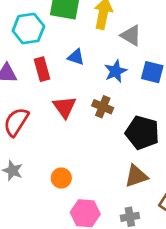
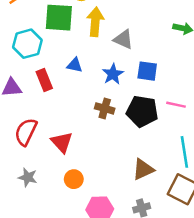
red triangle: (65, 107) -> (62, 142), moved
black pentagon: (142, 133) -> (142, 111), moved

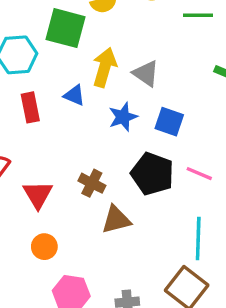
yellow arrow: (95, 22) -> (105, 67), moved
brown cross: (105, 108) -> (92, 183), moved
brown triangle: (143, 169) -> (116, 220), moved

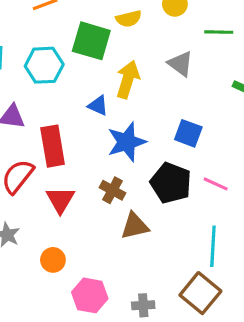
gray triangle: (146, 73) -> (180, 64), moved
red rectangle: (30, 107) -> (53, 146), moved, size x1.4
blue star: (123, 117) -> (127, 142), moved, size x1.4
orange circle: (44, 247) -> (53, 260), moved

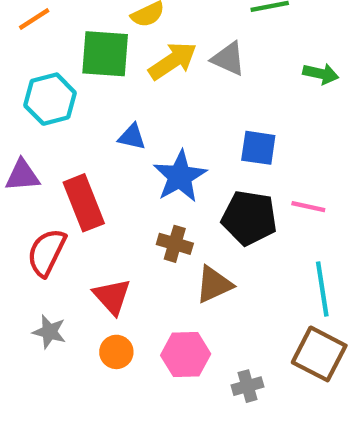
yellow arrow: (128, 80) -> (173, 61), moved, turned 51
red triangle: (60, 200) -> (112, 296), moved
pink hexagon: (90, 295) -> (186, 355), moved

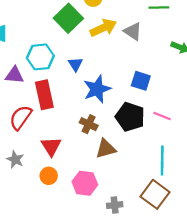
green square: (105, 54) -> (68, 18), turned 32
cyan hexagon: (50, 99) -> (40, 57), moved
blue triangle: (132, 137) -> (75, 64), turned 35

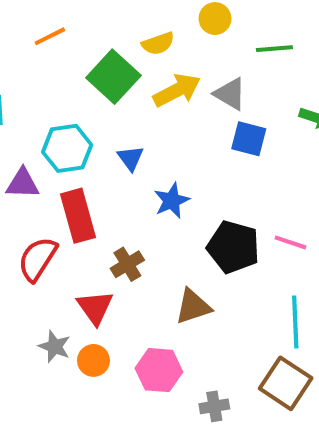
blue square: (141, 81) -> (249, 139), moved
blue star: (97, 89) -> (172, 201), size x0.7
brown cross: (89, 124) -> (127, 264), moved, turned 36
gray star: (15, 159) -> (55, 347), moved

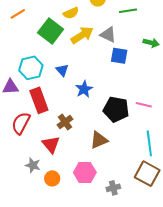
orange circle: (93, 360) -> (52, 178), moved

